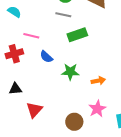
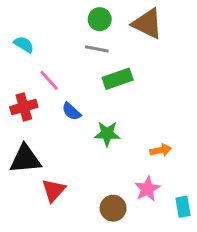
pink line: (31, 36) -> (49, 80), turned 35
orange arrow: (98, 81) -> (161, 150), moved
black triangle: (15, 89) -> (25, 159), size x1.6

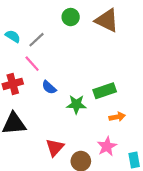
gray line: (97, 49) -> (37, 40), moved, turned -54
green rectangle: (118, 79) -> (105, 91), moved
red triangle: (54, 190) -> (55, 147), moved

